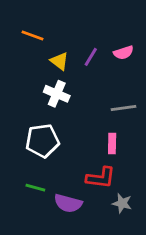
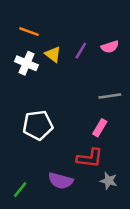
white cross: (57, 94) -> (26, 63), moved
pink rectangle: (112, 144) -> (100, 128), turned 30
green line: (35, 188) -> (20, 190), moved, turned -66

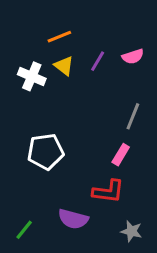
orange line: (29, 32) -> (59, 37), moved, turned -42
gray line: (110, 96) -> (133, 116), turned -60
gray star: (109, 181) -> (131, 231), moved

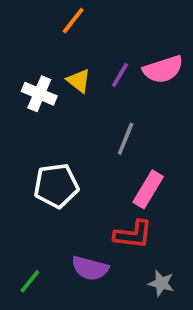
orange line: (59, 37) -> (73, 21), moved, turned -30
pink semicircle: (133, 57) -> (163, 69), size x1.5
gray line: (133, 116) -> (126, 139), moved
pink rectangle: (121, 155) -> (148, 189), size x1.4

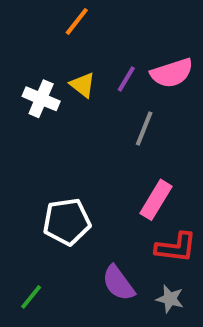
gray line: (126, 139) -> (144, 128), moved
white pentagon: (56, 186) -> (67, 222), moved
red L-shape: (133, 234) -> (176, 247), moved
purple semicircle: (90, 268) -> (118, 283), moved, turned 39

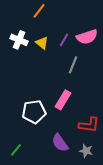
white cross: (41, 99) -> (19, 40), moved
pink rectangle: (156, 200) -> (63, 100), moved

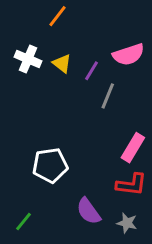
purple line: (64, 40) -> (92, 71), moved
pink rectangle: (63, 100) -> (133, 148), moved

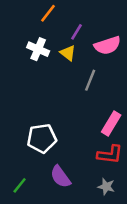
white cross: (28, 59) -> (38, 49), moved
yellow triangle: (62, 63) -> (68, 53), moved
purple line: (92, 71) -> (76, 32), moved
purple semicircle: (89, 211) -> (60, 177), moved

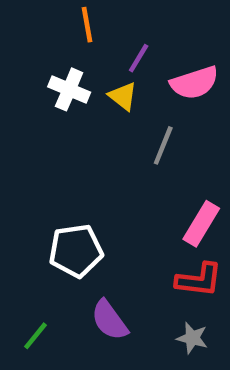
orange line: (48, 13) -> (87, 25), turned -48

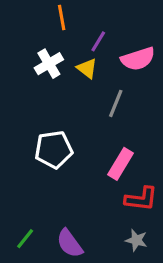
white cross: (69, 89) -> (49, 64), turned 36
pink rectangle: (201, 224) -> (120, 164), moved
white pentagon: (76, 251) -> (54, 150), moved
purple semicircle: (109, 320) -> (70, 243), moved

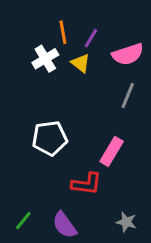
orange line: (62, 18) -> (63, 32), moved
gray line: (116, 103) -> (128, 96), moved
red L-shape: (141, 199) -> (87, 184), moved

